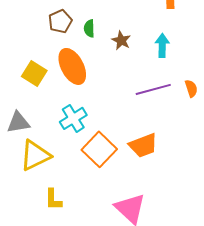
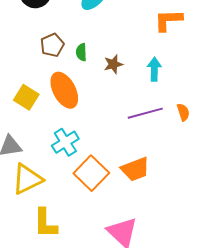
brown star: (121, 40) -> (113, 64), turned 30
yellow L-shape: (53, 199) -> (45, 223), size x1.4

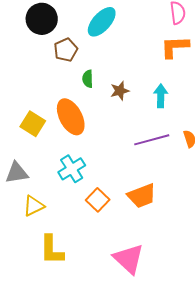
brown pentagon: (52, 45) -> (66, 50), moved
orange square: (91, 173) -> (98, 200), size x0.7
yellow triangle: (27, 179) -> (34, 206), size x0.7

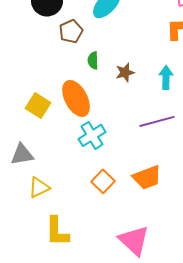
cyan cross: (72, 169) -> (92, 135), moved

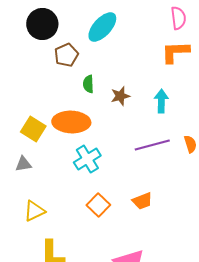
orange ellipse: (76, 98) -> (71, 122), turned -60
gray triangle: (22, 154) -> (23, 164), moved, size x0.7
orange trapezoid: (147, 177) -> (142, 201), size x0.7

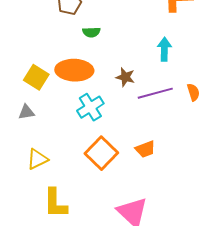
green semicircle: (88, 84) -> (91, 32), turned -90
brown star: (120, 96) -> (125, 77), moved, turned 30
orange square: (98, 205) -> (101, 153), size x1.4

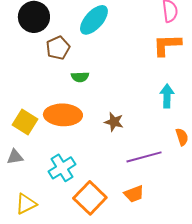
cyan arrow: (164, 49) -> (167, 96), moved
purple line: (155, 93) -> (144, 157), moved
cyan cross: (90, 107) -> (62, 168), moved

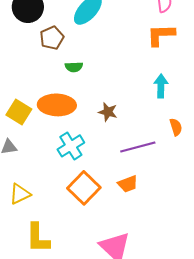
cyan cross: (62, 168) -> (71, 146), moved

